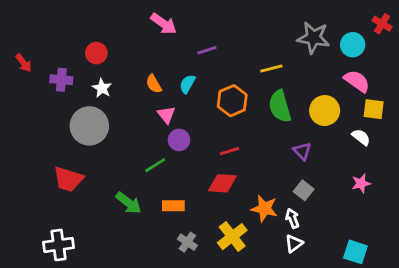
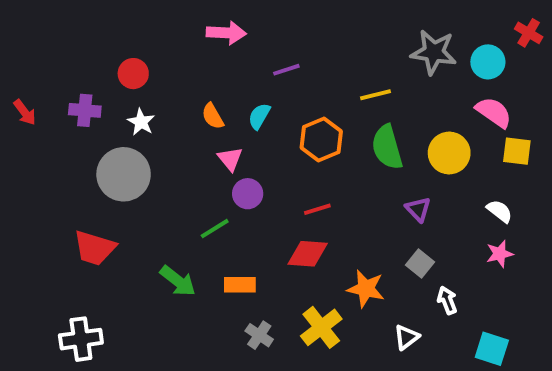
pink arrow: (164, 24) -> (226, 33), turned -32
red arrow: (24, 63) -> (25, 112), moved
white semicircle: (361, 137) -> (500, 211), moved
white arrow: (292, 218) -> (447, 300), moved

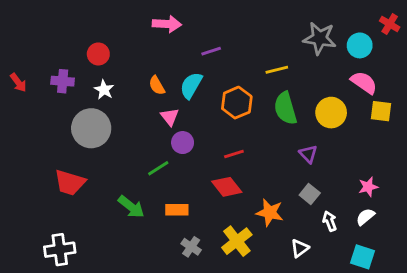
cyan semicircle: (259, 116) -> (191, 85), size x1.4
white semicircle: (500, 211) -> (365, 217), moved, turned -78
red diamond: (308, 254) -> (227, 187), turned 48

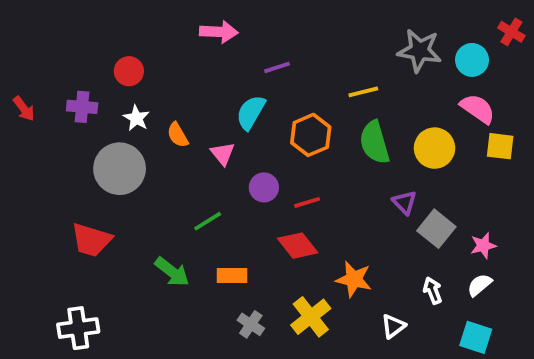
orange semicircle: (157, 85) -> (178, 135), moved
purple circle: (183, 143) -> (264, 187), moved
gray square: (310, 194) -> (436, 229), moved, size x1.4

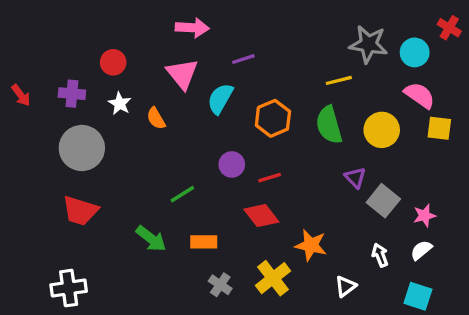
yellow line: (363, 92) -> (339, 80), moved
pink triangle: (223, 154) -> (182, 74), moved, size x1.5
gray circle: (120, 169) -> (82, 148), moved

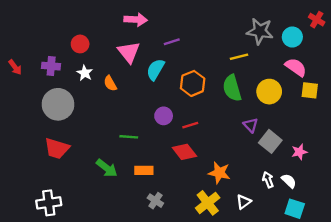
green line: (182, 194) -> (129, 137), turned 36
white semicircle: (421, 250) -> (289, 181), moved, turned 84
yellow cross: (273, 278) -> (208, 203), moved

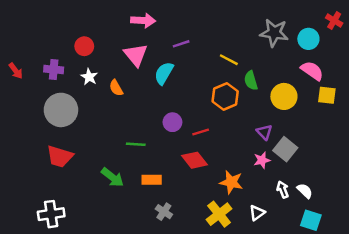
yellow line: (239, 57) -> (229, 60), moved, turned 42
orange hexagon: (193, 83) -> (225, 96), moved
green semicircle: (232, 88) -> (251, 81), moved, size x0.7
pink star: (299, 152) -> (262, 160), moved

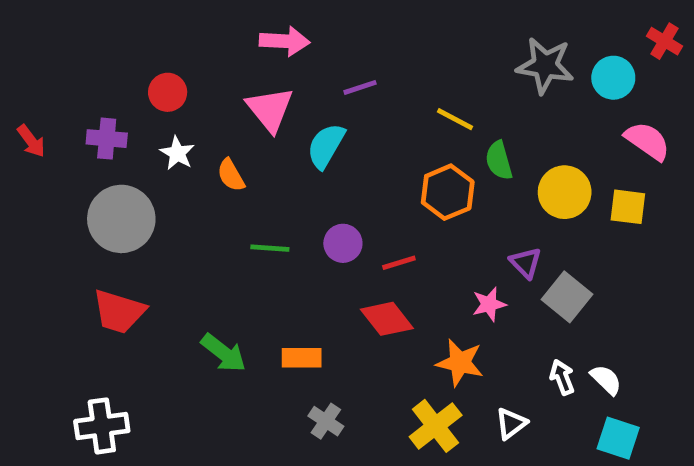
pink semicircle: (312, 71) -> (647, 141), moved
yellow square: (327, 95) -> (628, 207), moved
green line: (136, 144) -> (270, 248), moved
pink star: (262, 160) -> (489, 304), moved

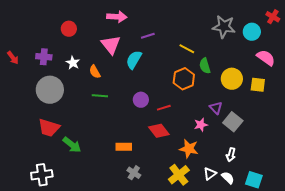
red circle: (168, 92) -> (69, 29), moved
green line: (270, 248) -> (100, 96), moved
green arrow: (224, 353) -> (72, 145), moved
white arrow: (562, 377) -> (231, 155), turned -144
white semicircle: (606, 380) -> (228, 178), moved

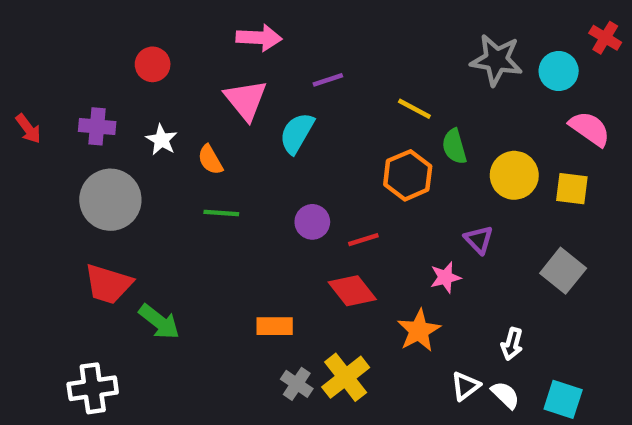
gray square: (233, 122) -> (563, 271), moved
orange star: (189, 149) -> (419, 331), turned 30
yellow cross: (179, 175) -> (346, 377), moved

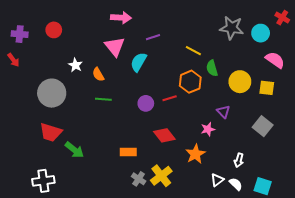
red circle: (153, 64) -> (54, 30), moved
purple cross: (97, 126) -> (20, 34), moved
red line: (363, 240) -> (170, 98), moved

